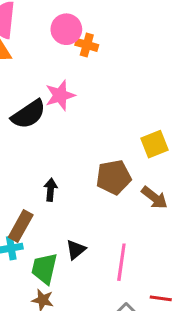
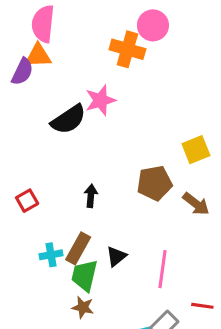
pink circle: (66, 29) -> (153, 25), moved
orange cross: (87, 45) -> (127, 49), size x1.5
brown rectangle: (21, 226) -> (78, 248), moved

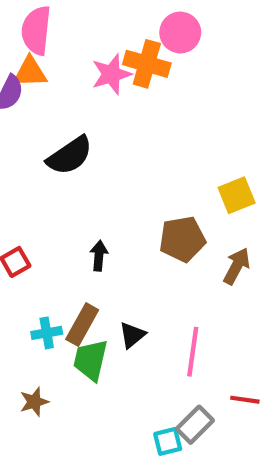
pink star: (100, 100) -> (111, 74), moved
brown arrow: (196, 204) -> (237, 266), turned -100
brown star: (83, 307) -> (34, 402), moved, turned -30

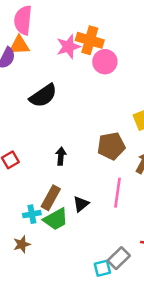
pink circle: (180, 32) -> (105, 62), moved
cyan cross: (47, 333) -> (32, 214), moved
pink line: (193, 352) -> (117, 193), moved
green trapezoid: (91, 360) -> (56, 219), turned -132

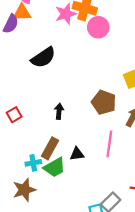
brown pentagon: (111, 146) -> (104, 102), turned 30
black triangle: (81, 204) -> (77, 154), turned 32
brown star: (22, 244) -> (24, 190), size x1.5

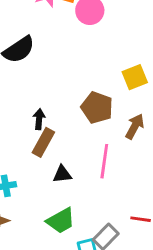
brown rectangle: (50, 148) -> (43, 142), moved
green trapezoid: (55, 167) -> (61, 221), moved

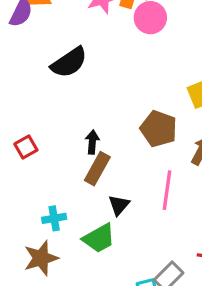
black triangle: (62, 174) -> (119, 205), turned -42
green trapezoid: (61, 221) -> (99, 238), moved

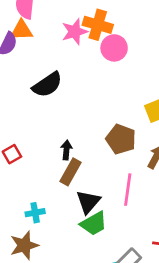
black triangle: (119, 205) -> (88, 202), size x1.4
green trapezoid: (99, 238) -> (94, 224), moved

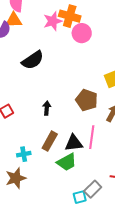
brown rectangle: (70, 172) -> (50, 141), moved
black triangle: (88, 202) -> (74, 143), moved, turned 42

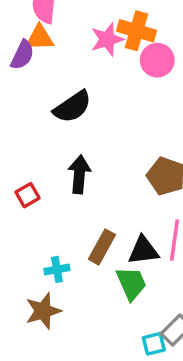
black arrow: (47, 108) -> (79, 174), moved, size x1.5
green trapezoid: (67, 162) -> (131, 283), turned -85

